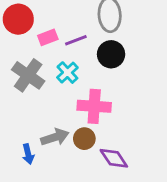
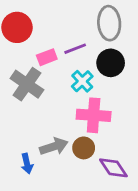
pink rectangle: (48, 37) -> (47, 57), moved
cyan cross: (67, 73) -> (82, 81), moved

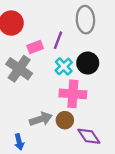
purple line: (75, 49) -> (58, 40), turned -48
black circle: (111, 63) -> (88, 63), moved
blue arrow: (27, 164) -> (19, 142), moved

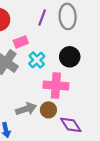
purple line: (58, 40) -> (42, 17), moved
cyan cross: (64, 66) -> (37, 60), moved

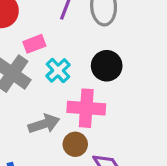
gray arrow: (26, 109) -> (44, 124), moved

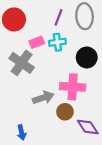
cyan cross: (58, 70) -> (57, 42), moved, turned 35

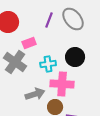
gray ellipse: (85, 16) -> (73, 19), turned -35
cyan cross: (57, 42) -> (48, 64), moved

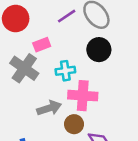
purple line: (49, 20) -> (67, 16), turned 35
black circle: (75, 57) -> (99, 50), moved

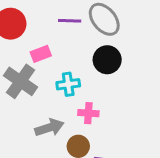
purple line: (67, 16) -> (70, 21), turned 36
pink cross: (83, 96) -> (88, 113), size x0.6

